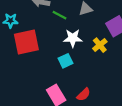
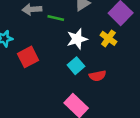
red square: (26, 42) -> (28, 57), size x0.7
red semicircle: (84, 94) -> (97, 76), moved, turned 48

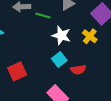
white star: (77, 39) -> (61, 35), turned 30
red square: (28, 57) -> (17, 71), moved

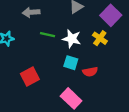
green line: (43, 16) -> (47, 35), moved
cyan square: (59, 60) -> (71, 63), turned -32

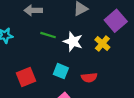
cyan square: (71, 63) -> (61, 71), moved

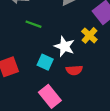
white star: (73, 42) -> (64, 46), moved

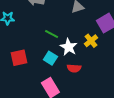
green line: (33, 24) -> (52, 34), moved

